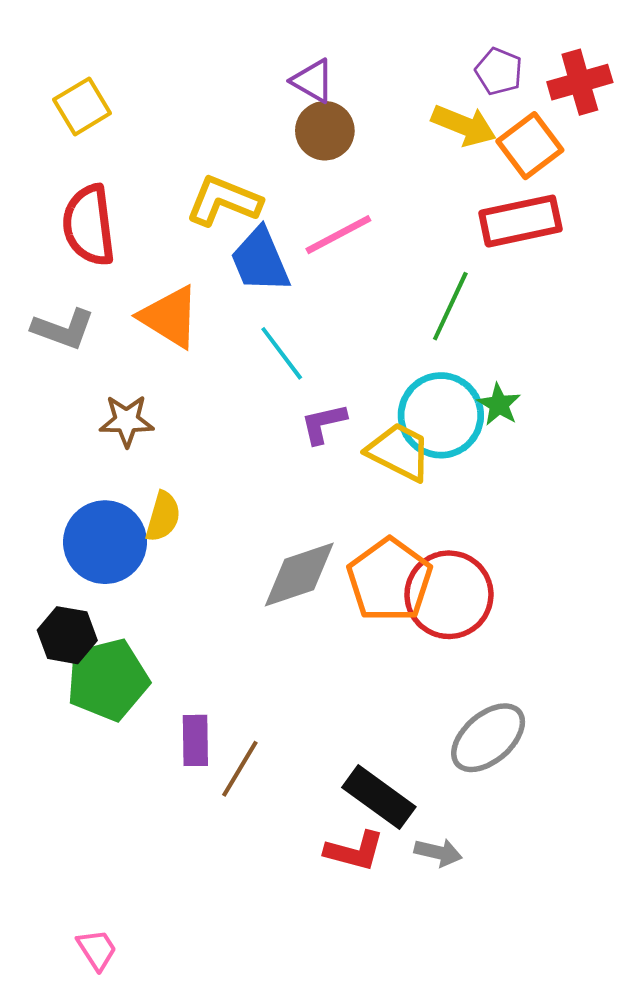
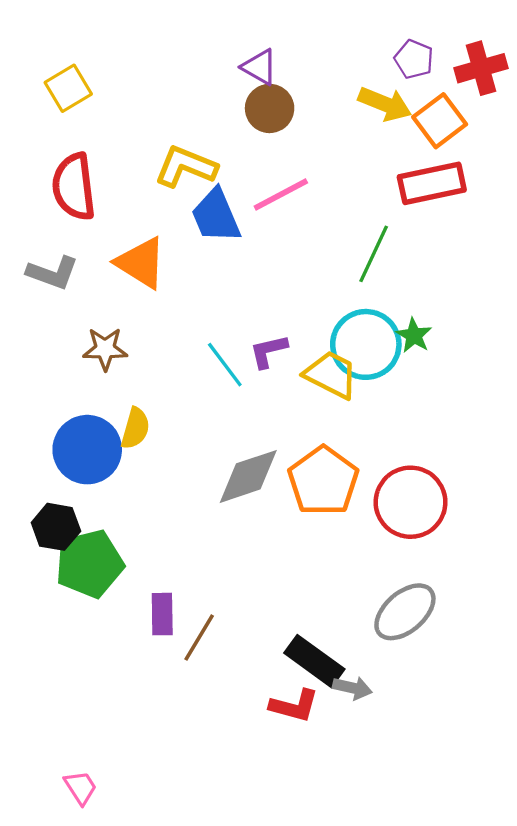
cyan line: (282, 353) -> (225, 365), moved
red circle: (449, 595) -> (411, 502), moved
gray arrow: (438, 852) -> (352, 688), moved

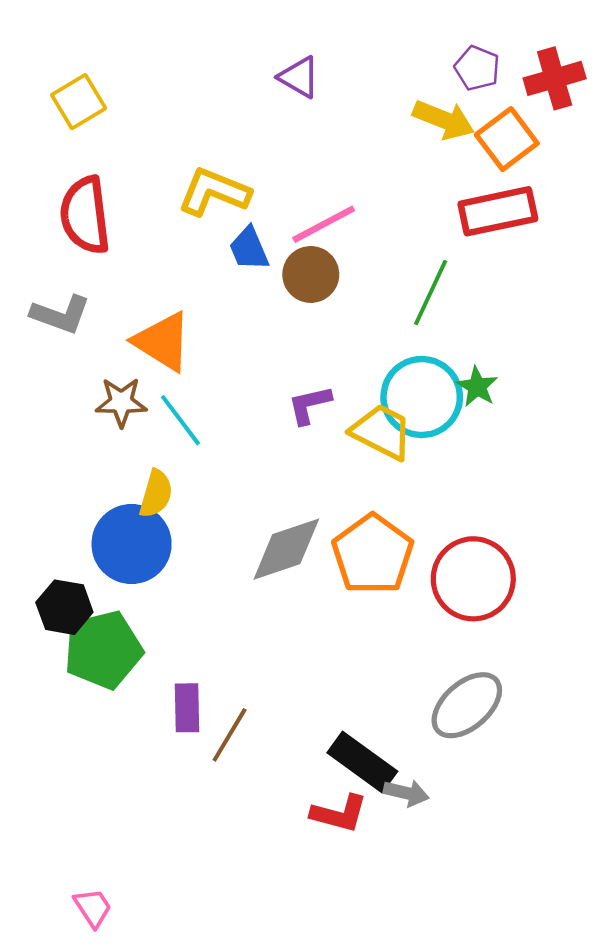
brown circle: (270, 108) -> (311, 274), moved
blue trapezoid: (216, 216) -> (249, 249), size x0.7
orange triangle: (141, 263) -> (162, 342), moved
cyan line: (225, 365) -> (181, 420), moved
blue circle: (87, 450) -> (132, 544), moved

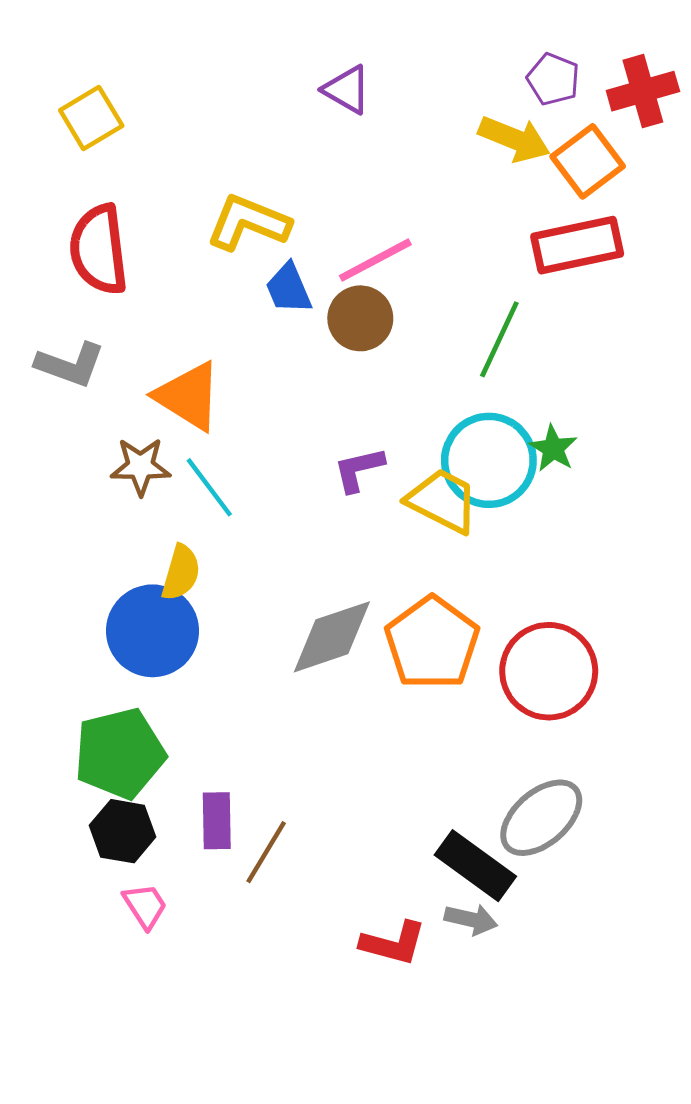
black hexagon: (64, 607) -> (123, 831), moved
black rectangle: (362, 762) -> (475, 866), moved
pink trapezoid: (93, 908) -> (145, 906), moved

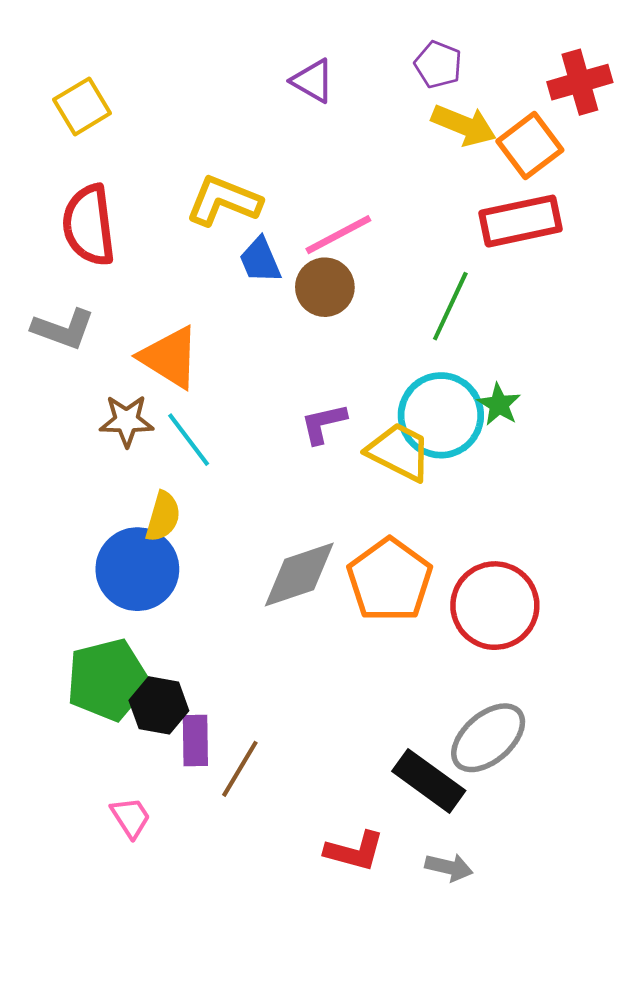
purple pentagon: (553, 79) -> (438, 65), moved
black hexagon: (123, 831) -> (159, 705), moved
gray arrow: (471, 919) -> (449, 867), moved

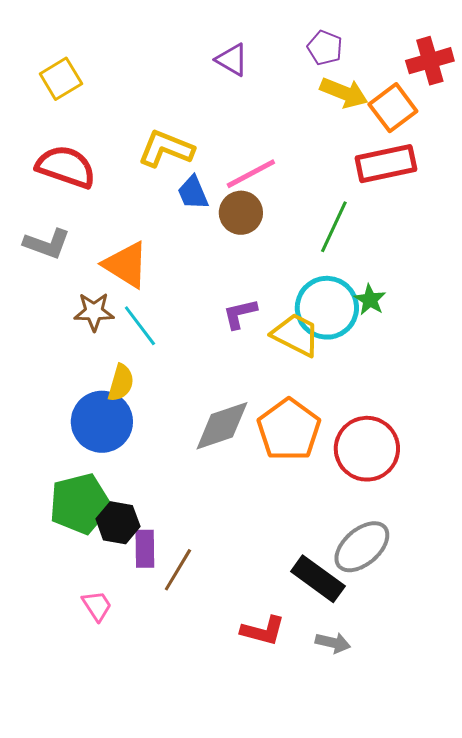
red semicircle: (89, 225) -> (66, 167), turned 116

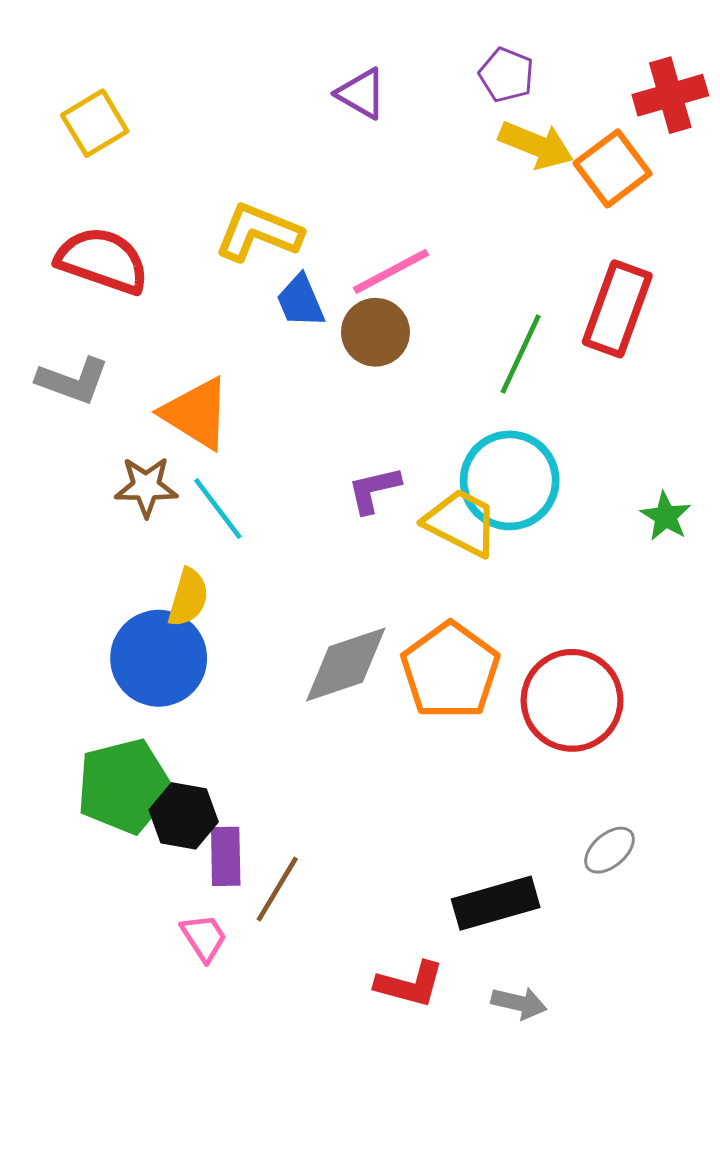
red rectangle: (386, 164) -> (617, 309), moved, turned -58
green star: (370, 300) -> (666, 516), moved
gray ellipse: (362, 547) -> (609, 850), moved, size x0.6
black rectangle: (318, 579) -> (496, 903), turned -52
pink trapezoid: (97, 606) -> (204, 937), moved

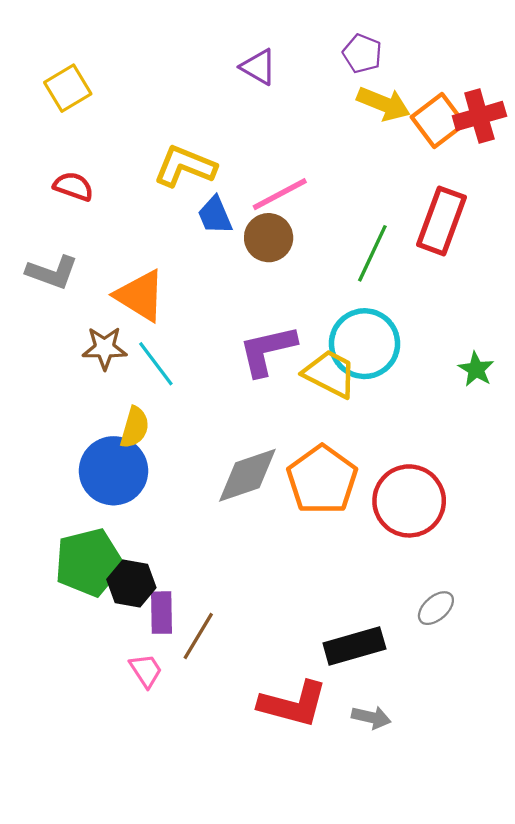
red cross: (670, 95) -> (479, 116), moved
red semicircle: (102, 260) -> (73, 186), size x0.6
purple L-shape: (374, 490) -> (267, 350), size x1.5
red L-shape: (410, 984) -> (293, 704), size x1.4

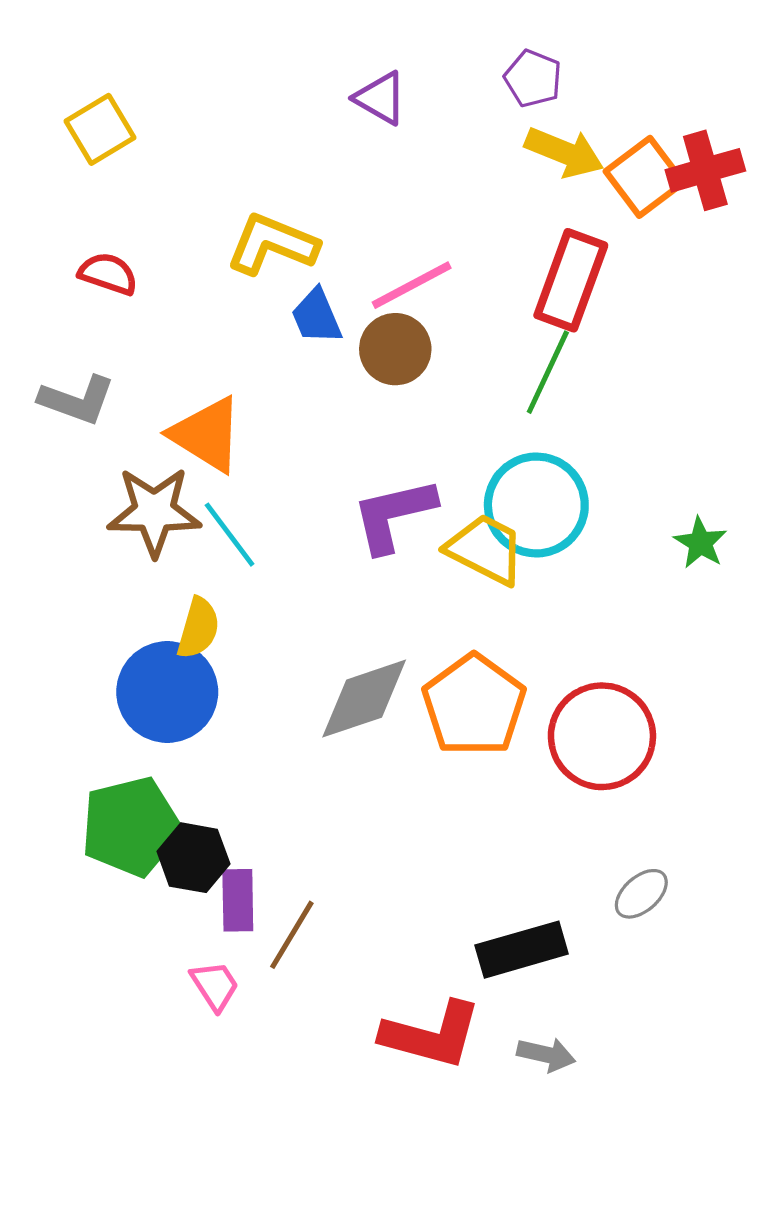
red rectangle: (441, 221) -> (571, 280), moved
brown star: (105, 348) -> (154, 512), size x1.4

